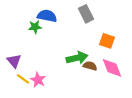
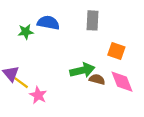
gray rectangle: (86, 14) -> (93, 20), turned 30
green star: (35, 27) -> (26, 32), moved
yellow line: (23, 79) -> (21, 83), moved

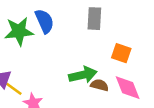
blue semicircle: (48, 23) -> (44, 21), turned 55
green star: (26, 32) -> (19, 31), size x1.6

